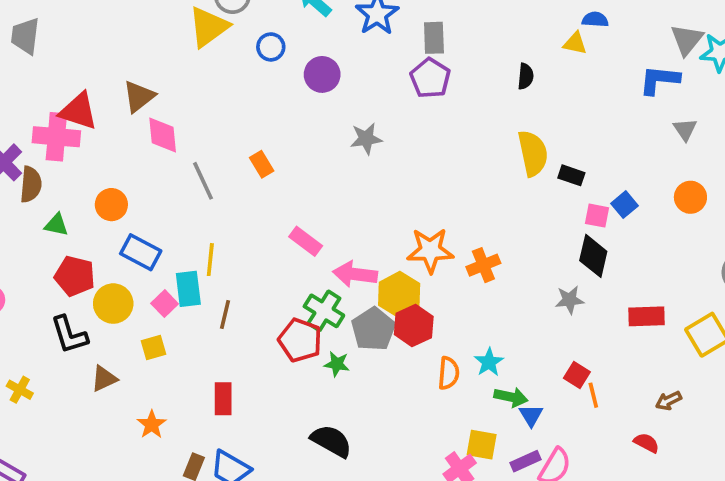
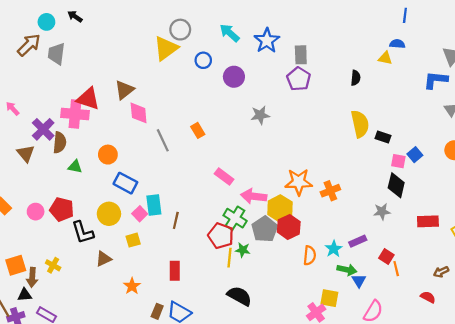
yellow line: (210, 260) -> (230, 258), moved
red pentagon: (75, 276) -> (62, 209), moved
purple rectangle: (526, 461) -> (358, 241), moved

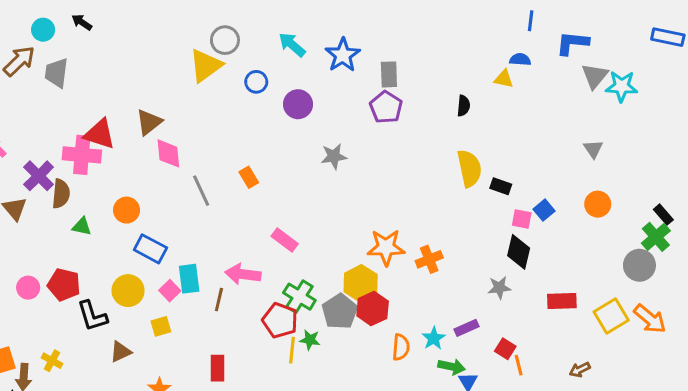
blue L-shape: (436, 80) -> (572, 43), moved
pink arrow: (254, 196) -> (243, 274), moved

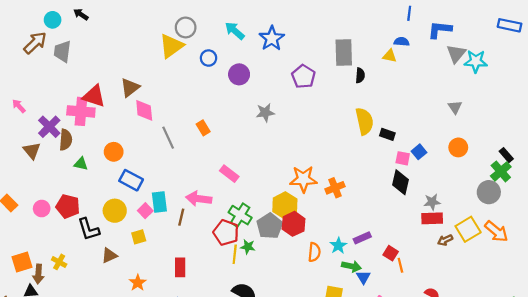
gray rectangle: (389, 74) -> (344, 53), moved, size x1.4
gray star: (499, 288) -> (432, 202), moved
brown arrow: (580, 370) -> (445, 240), moved

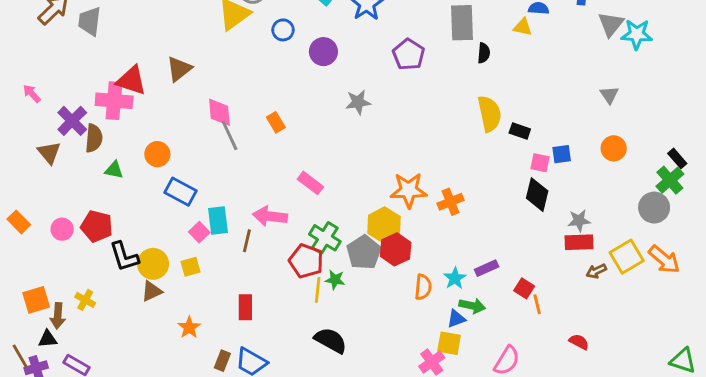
pink diamond: (144, 110) -> (219, 112), moved
blue square: (419, 152) -> (562, 154), turned 32
yellow circle: (115, 211) -> (153, 264), moved
blue triangle: (363, 277) -> (456, 319), moved, turned 40

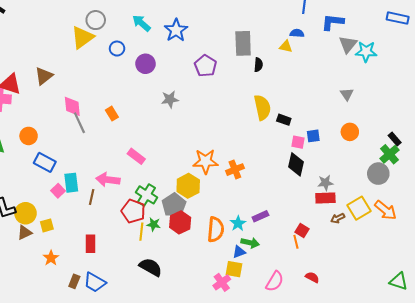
red hexagon: (396, 249) -> (180, 222), moved
yellow square: (191, 267) -> (47, 225), moved
orange semicircle: (423, 287) -> (216, 229), size x1.4
red square: (524, 288) -> (302, 231), moved
red semicircle: (579, 342) -> (312, 277), moved

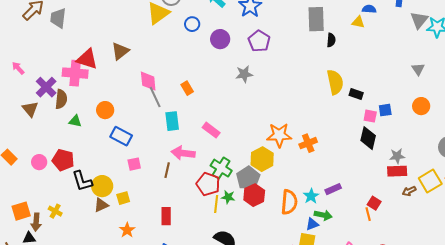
purple pentagon: (205, 66) -> (259, 41), moved
cyan rectangle: (71, 183) -> (172, 121), moved
pink square: (58, 191) -> (134, 164), turned 32

